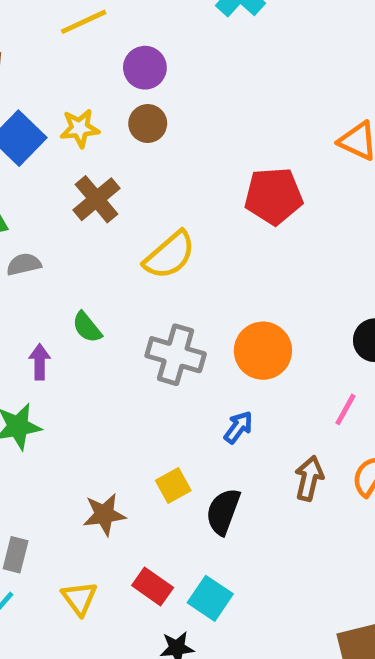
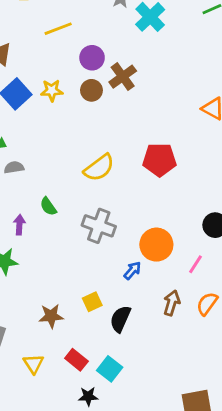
red pentagon: (273, 196) -> (159, 160), moved
brown cross: (96, 199) -> (123, 77), moved
orange circle: (263, 351) -> (156, 245), moved

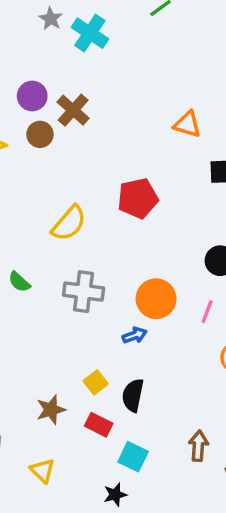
blue arrow: (132, 270) -> (135, 335), turned 42
brown arrow: (172, 303) -> (198, 446), moved
red rectangle: (76, 360) -> (99, 425), moved

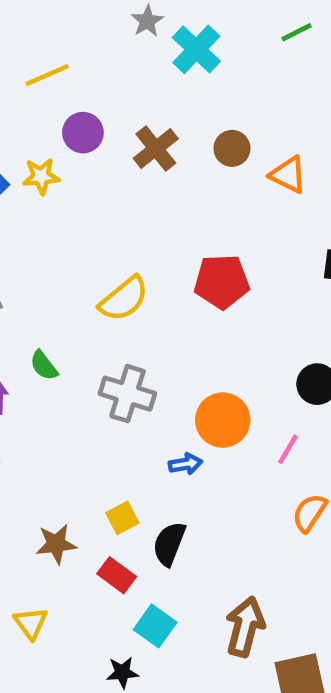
purple circle: (32, 96) -> (83, 133), moved
orange triangle: (187, 124) -> (288, 175), moved
brown circle: (40, 134) -> (232, 148), moved
brown arrow: (198, 446) -> (245, 627), size x1.4

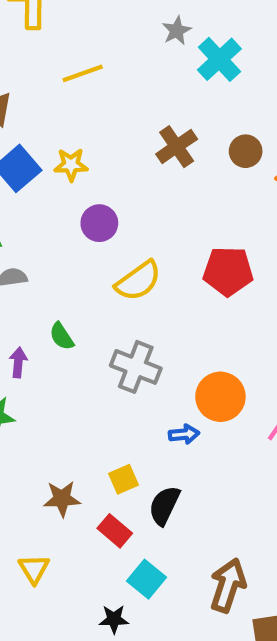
purple circle: (83, 133) -> (99, 223), moved

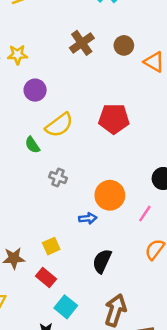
green semicircle: (62, 336) -> (32, 145), moved
gray cross: (136, 367) -> (58, 178), size x0.6
black semicircle: (164, 506) -> (102, 261), moved

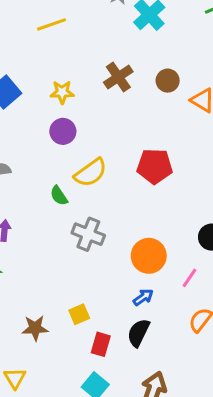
yellow star: (17, 55) -> (62, 92), moved
gray cross: (58, 178) -> (88, 234), size x1.5
blue arrow: (88, 218) -> (143, 297), moved, turned -30
red rectangle: (46, 278) -> (101, 344), moved, turned 66

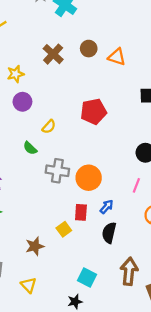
yellow semicircle: (91, 173) -> (49, 127), size x0.6
orange circle: (149, 256) -> (89, 178), moved
red rectangle: (101, 344) -> (81, 212), moved

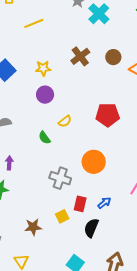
gray cross: (57, 171) -> (60, 178), moved
orange circle: (89, 178) -> (94, 162), moved
black semicircle: (109, 233) -> (91, 228), moved

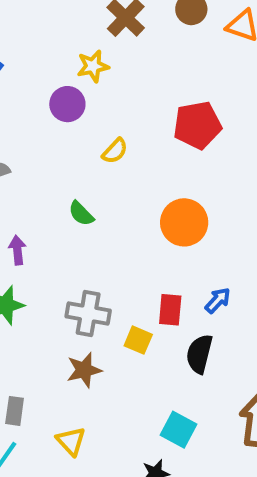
yellow star: (43, 68) -> (93, 66), moved
green semicircle: (44, 138) -> (81, 214), moved
gray cross: (60, 178) -> (88, 313), moved
yellow square: (62, 216) -> (138, 340), turned -32

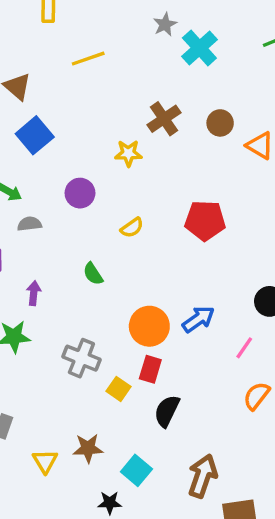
purple circle: (67, 104) -> (80, 193), moved
orange circle: (184, 222) -> (149, 326), moved
blue arrow: (218, 300) -> (198, 319), moved, size x1.4
brown star: (84, 370) -> (88, 448), moved

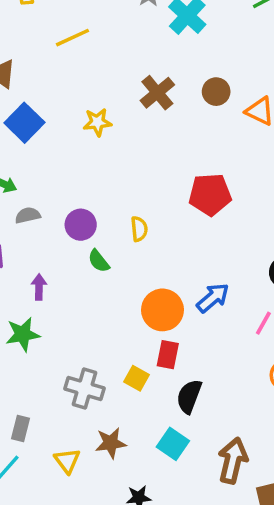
yellow star: (128, 153) -> (97, 122), moved
purple circle: (80, 193) -> (81, 225), moved
yellow semicircle: (132, 228) -> (139, 229), moved, turned -55
gray cross: (81, 358) -> (84, 388), moved
cyan square: (136, 470) -> (173, 444), moved

